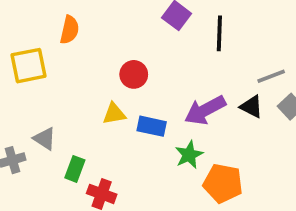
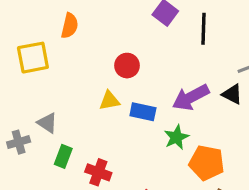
green rectangle: (75, 169) -> (63, 156), moved

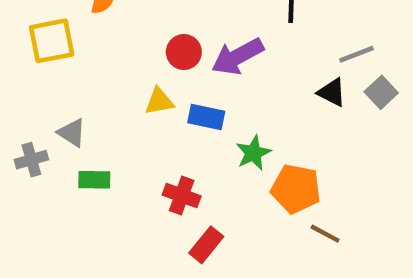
purple arrow: (191, 97) -> (238, 56), moved
green rectangle: (63, 156) -> (94, 180), turned 70
red cross: (98, 172) -> (182, 195), moved

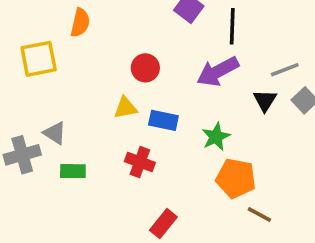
purple arrow: (238, 56) -> (218, 72), moved
black triangle: (332, 92) -> (265, 100), turned 35
green star: (253, 153) -> (216, 137), moved
gray cross: (31, 160) -> (22, 155), size x1.4
red cross: (182, 195) -> (140, 162), moved

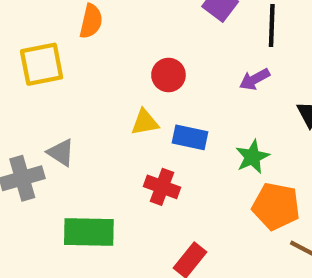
purple arrow: (218, 72) -> (255, 79), size x0.6
green rectangle: (73, 171) -> (89, 232), moved, size x1.6

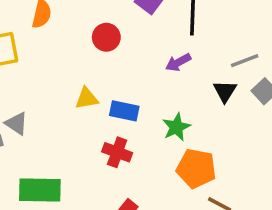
red circle: (168, 75) -> (106, 37), moved
red cross: (162, 187) -> (117, 152), moved

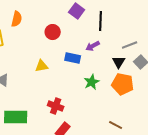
blue rectangle: (124, 111) -> (73, 58), moved
red cross: (117, 152) -> (56, 106), moved
orange pentagon: (196, 168) -> (123, 84), moved

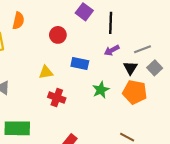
purple arrow: (93, 46) -> (112, 50), moved
red cross: (56, 106) -> (57, 98), moved

